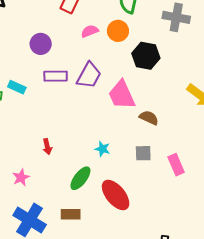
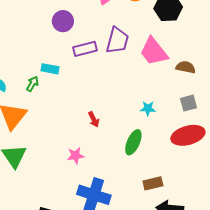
pink star: (21, 177) -> (76, 156), turned 30
red ellipse: (116, 195) -> (188, 135), moved, turned -52
brown rectangle: (71, 214) -> (153, 183), moved

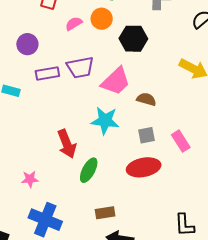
purple trapezoid: (117, 40) -> (80, 67), turned 60
pink trapezoid: (154, 52) -> (116, 81), turned -100
cyan star: (148, 108) -> (105, 121), moved, size x1.8
red arrow: (94, 119) -> (67, 144), moved, size x1.8

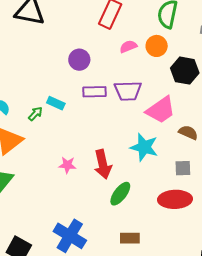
pink star: (30, 179) -> (67, 165), moved

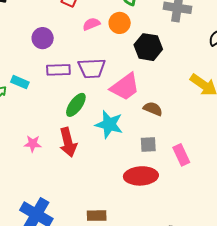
green ellipse: (120, 194) -> (76, 105), moved

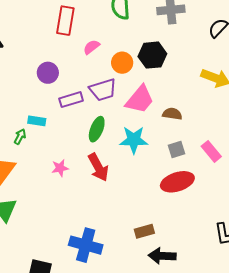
orange circle: (120, 23) -> (122, 63), moved
pink star: (33, 144) -> (60, 168), moved

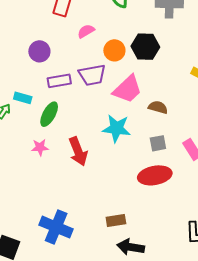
green ellipse: (97, 129) -> (49, 114), moved

